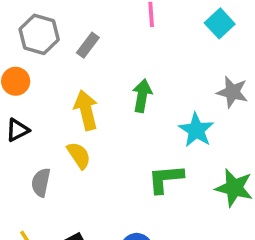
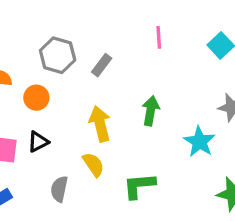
green L-shape: (166, 179) -> (139, 186), moved

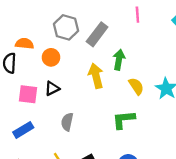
gray rectangle: (102, 65) -> (97, 34), size x1.5
green arrow: (151, 111) -> (119, 60), moved
yellow semicircle: (93, 165) -> (136, 86), moved

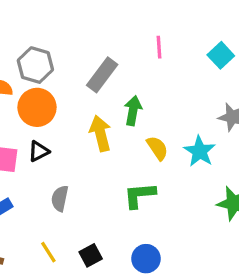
gray hexagon: (66, 27) -> (35, 65), moved
orange circle: (51, 57) -> (37, 107), size x1.5

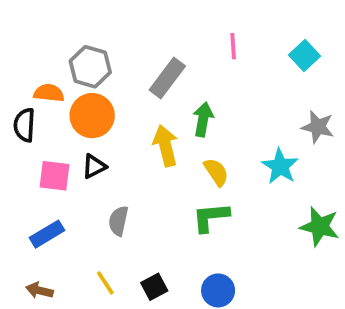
yellow semicircle: (157, 148) -> (216, 172), moved

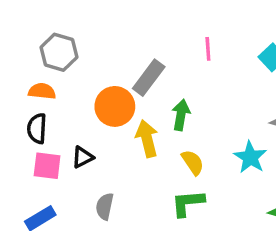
gray hexagon: (90, 67) -> (59, 52), moved
orange circle: (92, 116) -> (115, 106), moved
black semicircle: (24, 125) -> (37, 128), moved

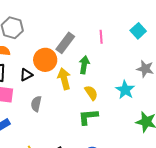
pink line: (208, 49) -> (101, 37), moved
black triangle: (83, 157) -> (26, 75), moved
gray semicircle: (105, 206) -> (36, 104), moved

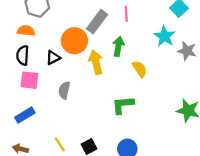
pink line: (101, 37) -> (126, 14), moved
cyan star: (125, 90) -> (164, 36), moved
yellow semicircle: (91, 93) -> (140, 69), moved

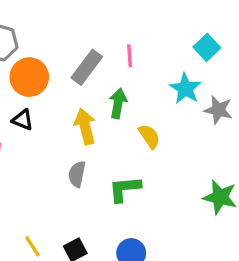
orange circle: (74, 41) -> (29, 77), moved
black triangle: (53, 58) -> (23, 120), turned 49
gray semicircle: (64, 90) -> (77, 174), moved

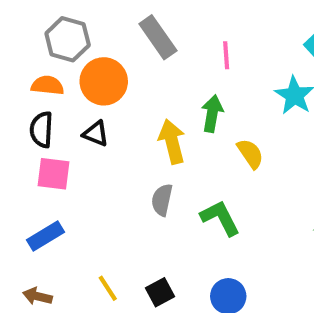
gray rectangle: (87, 67) -> (158, 37), moved, turned -72
green L-shape: (125, 189) -> (220, 218), turned 68

